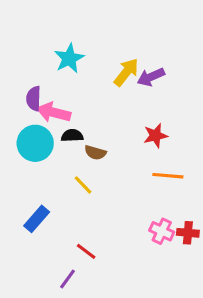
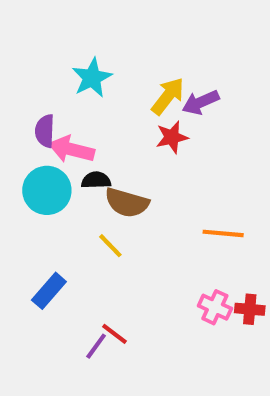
red star: (156, 136) -> (172, 137), moved
brown semicircle: (95, 153) -> (127, 203), size x1.5
purple line: (68, 279) -> (96, 346), moved

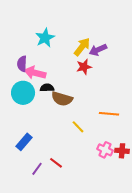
yellow line: (110, 246) -> (78, 127), moved
purple line: (96, 346) -> (37, 169), moved

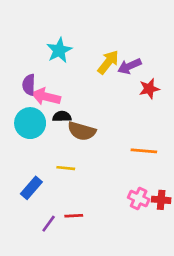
red star: (84, 67) -> (149, 89), moved
yellow line: (78, 127) -> (66, 168), moved, turned -40
red line: (56, 163) -> (74, 216), turned -40

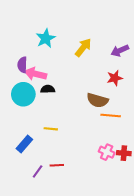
purple arrow: (129, 66) -> (120, 51), moved
red star: (149, 89) -> (115, 78), moved
brown semicircle: (82, 131) -> (97, 100), moved

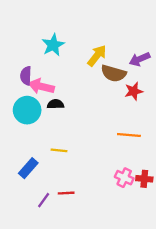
brown semicircle: (97, 100) -> (114, 73), moved

